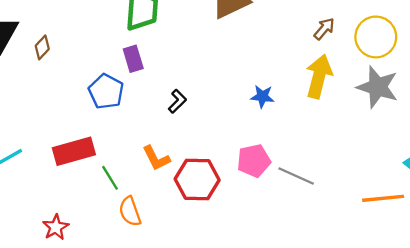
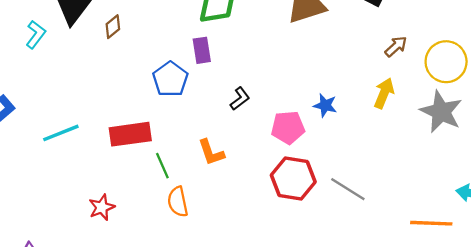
yellow arrow: (319, 76) -> (384, 93), size x0.7
pink pentagon: (254, 161) -> (288, 127), moved
red hexagon: (197, 180) -> (293, 179), moved

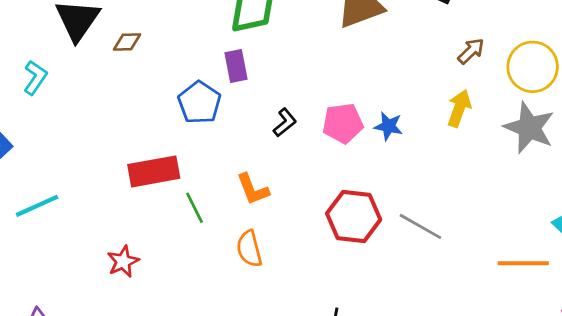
brown diamond: (113, 27) -> (127, 42), turned 40
cyan L-shape: (36, 34) -> (35, 78), moved
pink pentagon: (288, 127) -> (343, 123), moved
cyan line: (61, 133) -> (37, 206), moved
orange semicircle: (178, 202) -> (249, 249), moved

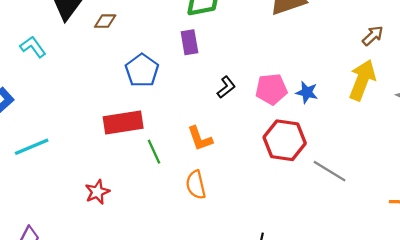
cyan L-shape: (35, 78) -> (33, 47), turned -72
blue pentagon: (199, 103) -> (142, 70), moved
yellow arrow: (459, 108) -> (362, 80), size x1.4
red hexagon: (354, 216) -> (285, 140), moved

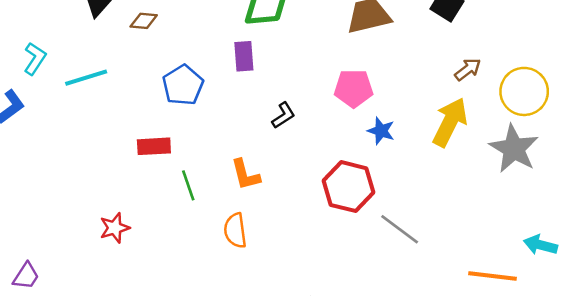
cyan L-shape: (33, 47) -> (35, 58), moved, turned 64
pink pentagon: (271, 89) -> (354, 88), moved
red rectangle: (123, 123) -> (154, 146), size x0.7
cyan line: (32, 147) -> (86, 78), moved

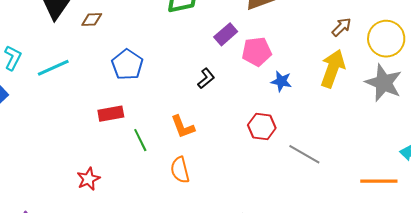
purple rectangle: (244, 56) -> (226, 34), moved, turned 60
red hexagon: (348, 187) -> (262, 126), size x0.7

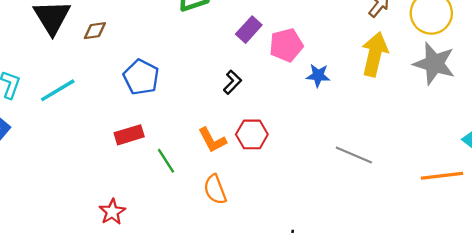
red hexagon: (262, 126) -> (252, 134), moved

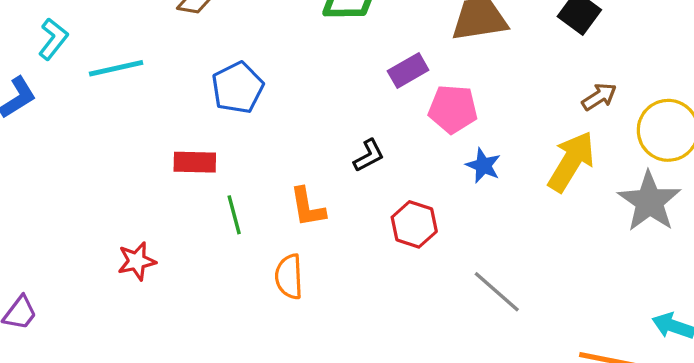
black L-shape: (232, 82) -> (369, 156), moved
red hexagon: (252, 134) -> (414, 224), moved

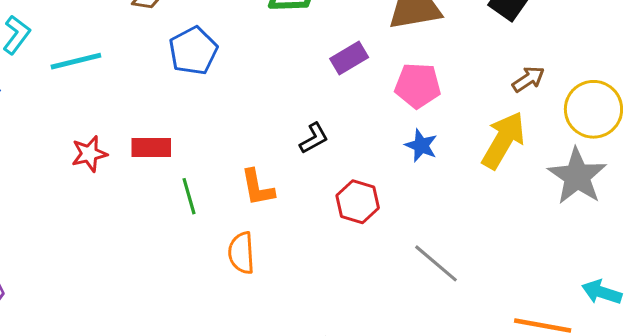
blue pentagon: (238, 88) -> (193, 51), moved
pink pentagon: (453, 109) -> (418, 85), moved
red star: (137, 261) -> (89, 154), moved

